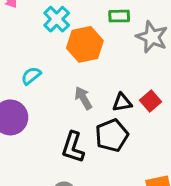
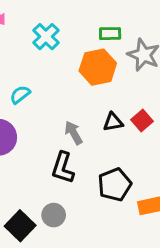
orange hexagon: (85, 44) -> (98, 67), moved
gray arrow: (83, 98) -> (73, 133), moved
black pentagon: (112, 135) -> (115, 185), moved

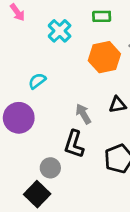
green rectangle: (110, 34) -> (102, 16), moved
gray circle: (54, 215) -> (50, 168), moved

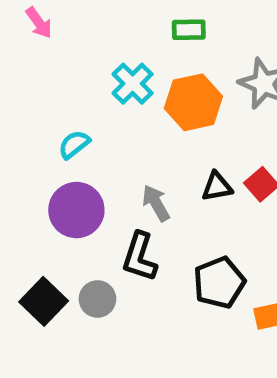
cyan cross: (60, 31) -> (133, 84), moved
purple circle: (19, 118) -> (76, 210), moved
black square: (37, 194) -> (44, 301), moved

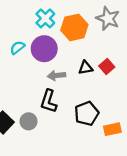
gray arrow: (156, 203) -> (56, 76), turned -66
purple circle: (76, 210) -> (44, 49), moved

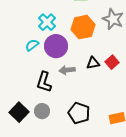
cyan cross: (45, 18) -> (47, 22), moved
black L-shape: (49, 101) -> (44, 82), moved
black pentagon: (87, 114) -> (79, 113), moved, turned -30

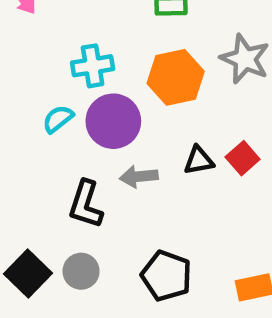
cyan cross: (47, 22) -> (93, 66), turned 36

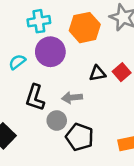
cyan semicircle: (58, 119) -> (17, 62), moved
gray arrow: (139, 177) -> (72, 98), moved
gray circle: (81, 271) -> (57, 121), moved

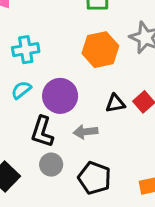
cyan cross: (39, 21) -> (26, 50), moved
purple circle: (50, 52) -> (60, 96), moved
gray circle: (57, 121) -> (51, 165), moved

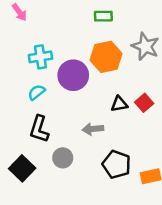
purple circle: (60, 96) -> (73, 75), moved
black L-shape: (42, 132) -> (39, 129), moved
black pentagon: (94, 178) -> (117, 164), moved

